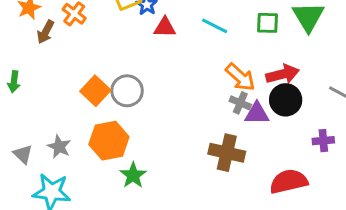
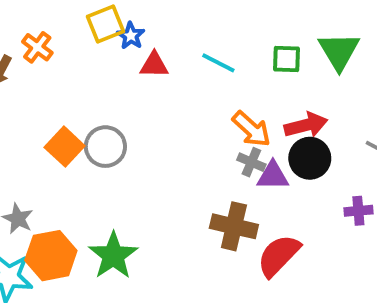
orange hexagon: (109, 141) -> (51, 256), moved
green star: (133, 175) -> (113, 256), size x1.4
red semicircle: (289, 181) -> (279, 256), moved, turned -33

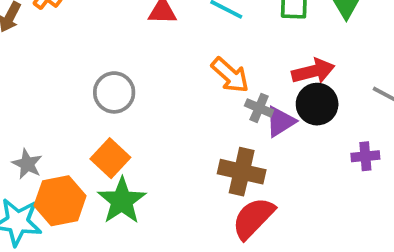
orange arrow: (251, 129) -> (230, 75), moved
orange square: (65, 147) -> (110, 158), moved
purple triangle: (273, 176) -> (280, 121), turned -32
red semicircle: (279, 256) -> (253, 218), moved

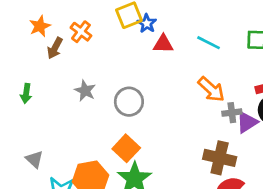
gray cross: (259, 108) -> (232, 113), turned -30
gray star: (27, 164) -> (85, 91), moved

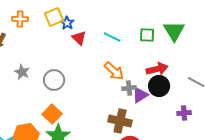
orange cross: (81, 32) -> (20, 19), moved, turned -35
red triangle: (163, 44) -> (79, 38), turned 42

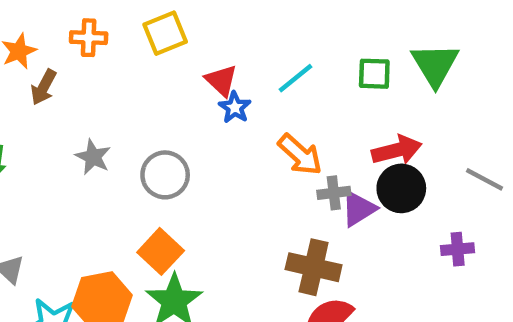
blue star: (67, 23) -> (235, 107), moved
cyan line: (112, 37) -> (296, 78), turned -66

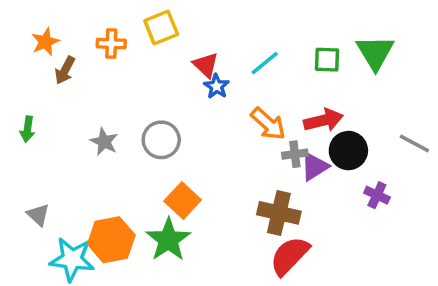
orange cross: (89, 38) -> (111, 44), moved
red arrow: (397, 150) -> (323, 120), moved
gray star: (93, 157) -> (104, 142), moved
purple cross: (458, 249) -> (377, 195), moved, turned 30
orange square: (161, 251) -> (183, 200), moved

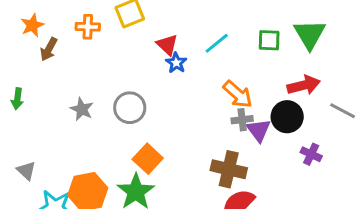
red arrow: (323, 120) -> (304, 85), moved
orange arrow: (268, 124) -> (238, 94), moved
purple triangle: (315, 167) -> (259, 130), turned -35

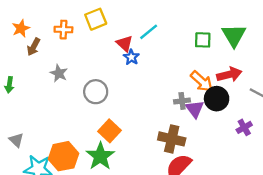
cyan line: (217, 43) -> (149, 32), moved
orange arrow: (238, 94) -> (202, 81), moved
gray star: (82, 109) -> (59, 73), moved
purple cross: (311, 154) -> (244, 127), moved, turned 35

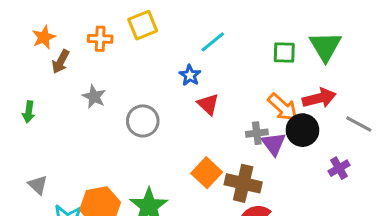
red triangle: (124, 43) -> (208, 104), moved
orange square: (110, 131) -> (207, 173), moved

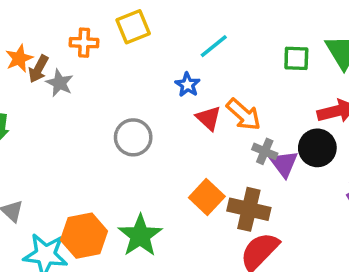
orange star: (44, 37) -> (19, 58), moved
gray star: (94, 97) -> (59, 83), moved
orange arrow: (283, 107) -> (244, 115), moved
gray cross: (257, 133) -> (265, 151), turned 30

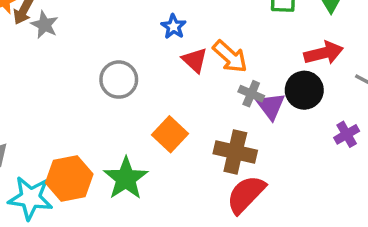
orange square: (207, 197) -> (170, 134), moved

